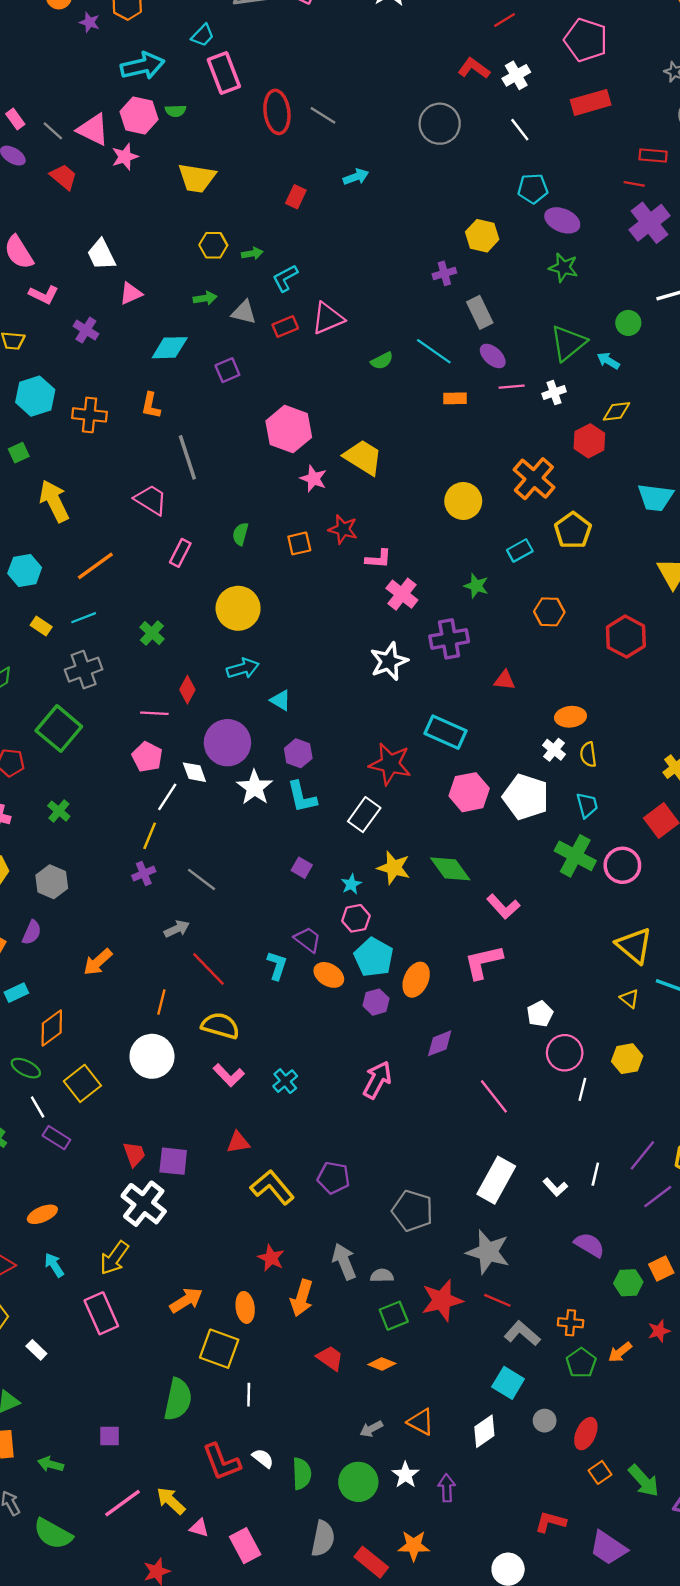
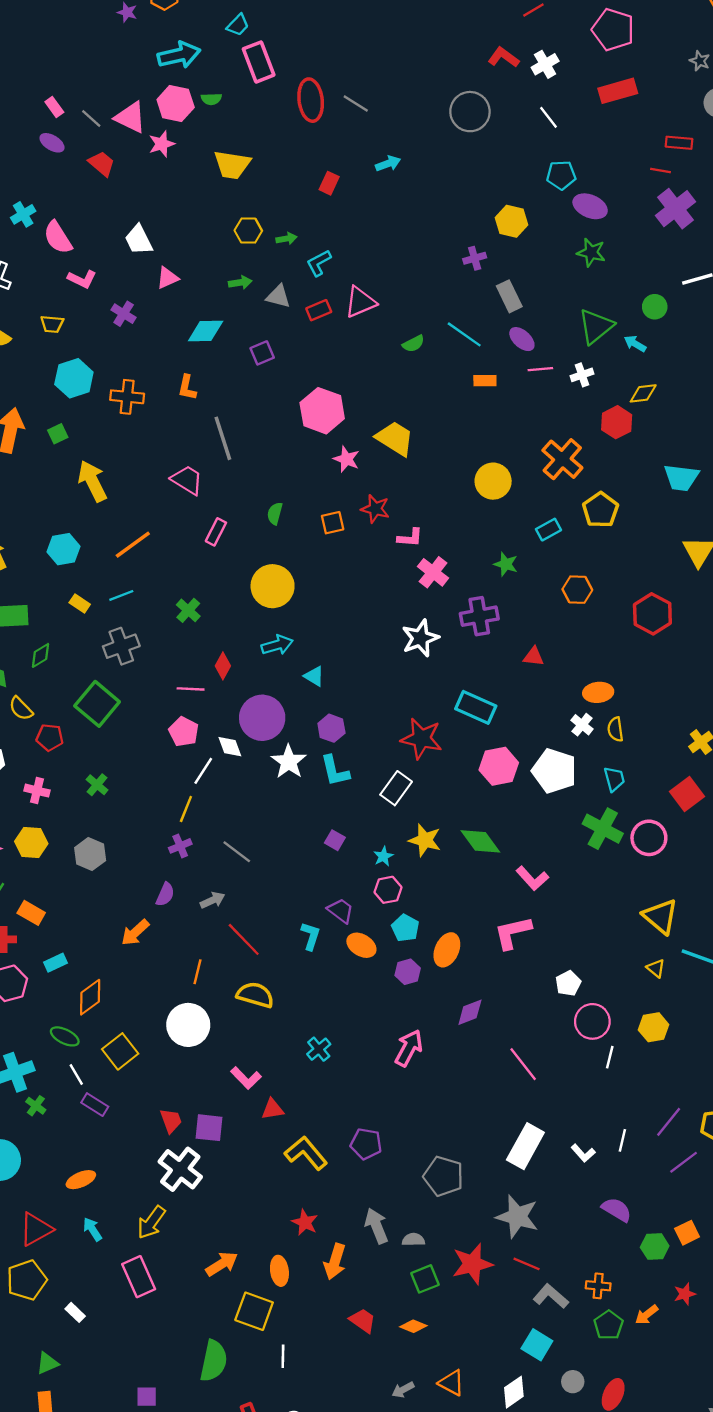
purple semicircle: (32, 932) -> (165, 894), moved
cyan pentagon: (374, 957) -> (405, 928), size x0.7
pink L-shape: (229, 1075) -> (246, 1078), moved

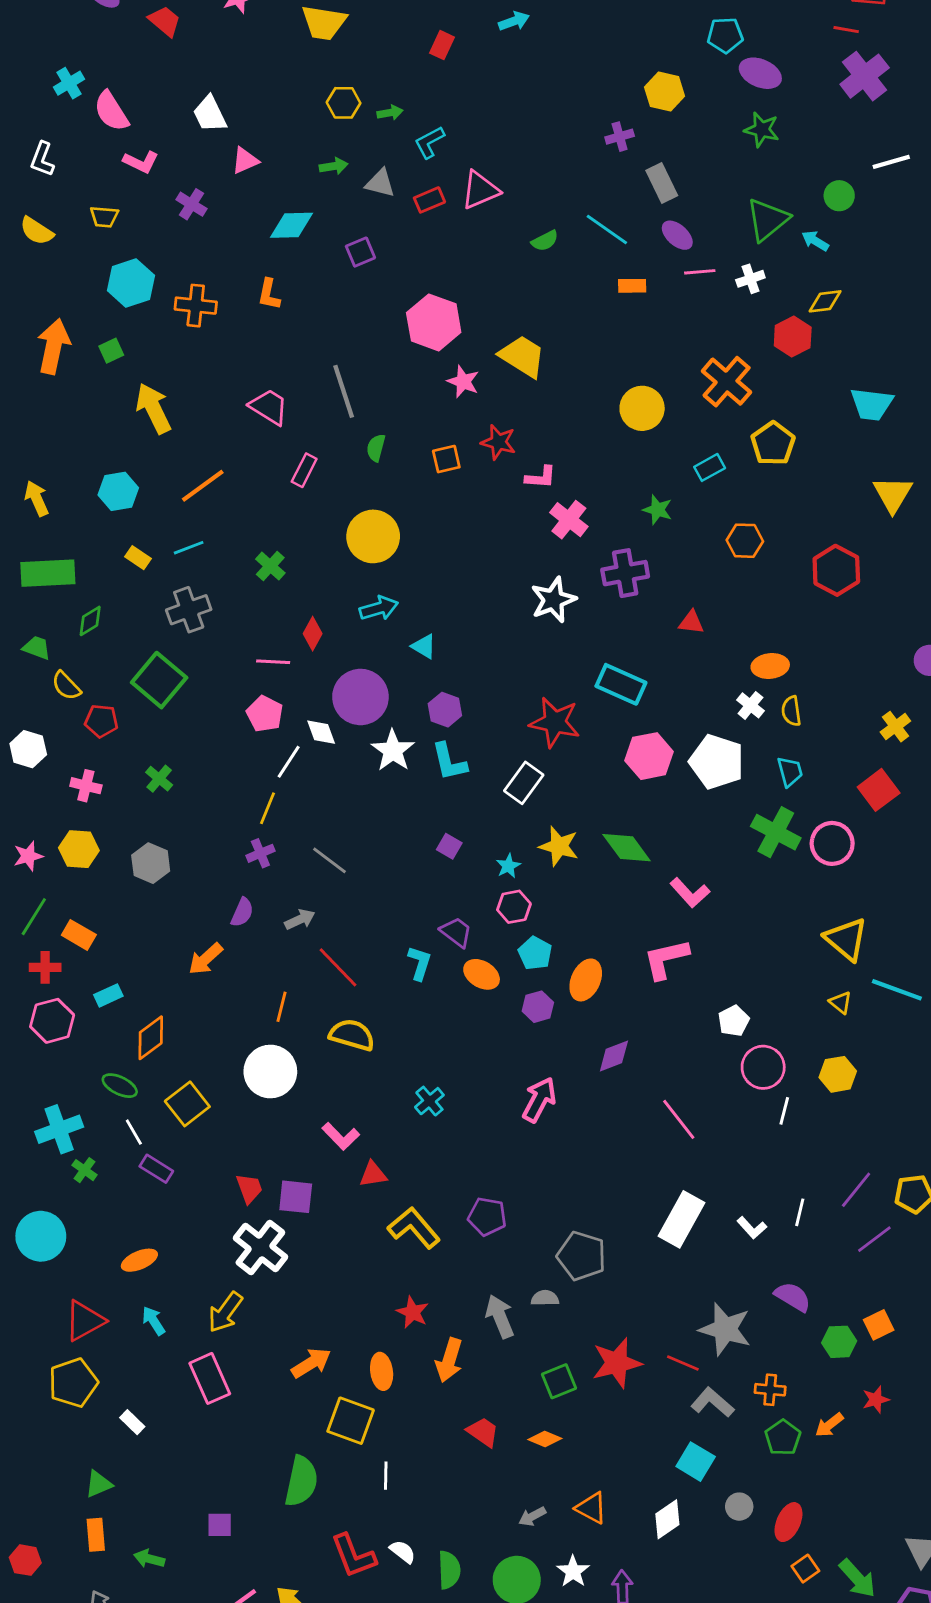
gray line: (223, 438) -> (344, 391), moved
gray star: (517, 1217) -> (725, 1329), moved
gray semicircle: (413, 1240) -> (545, 1298), moved

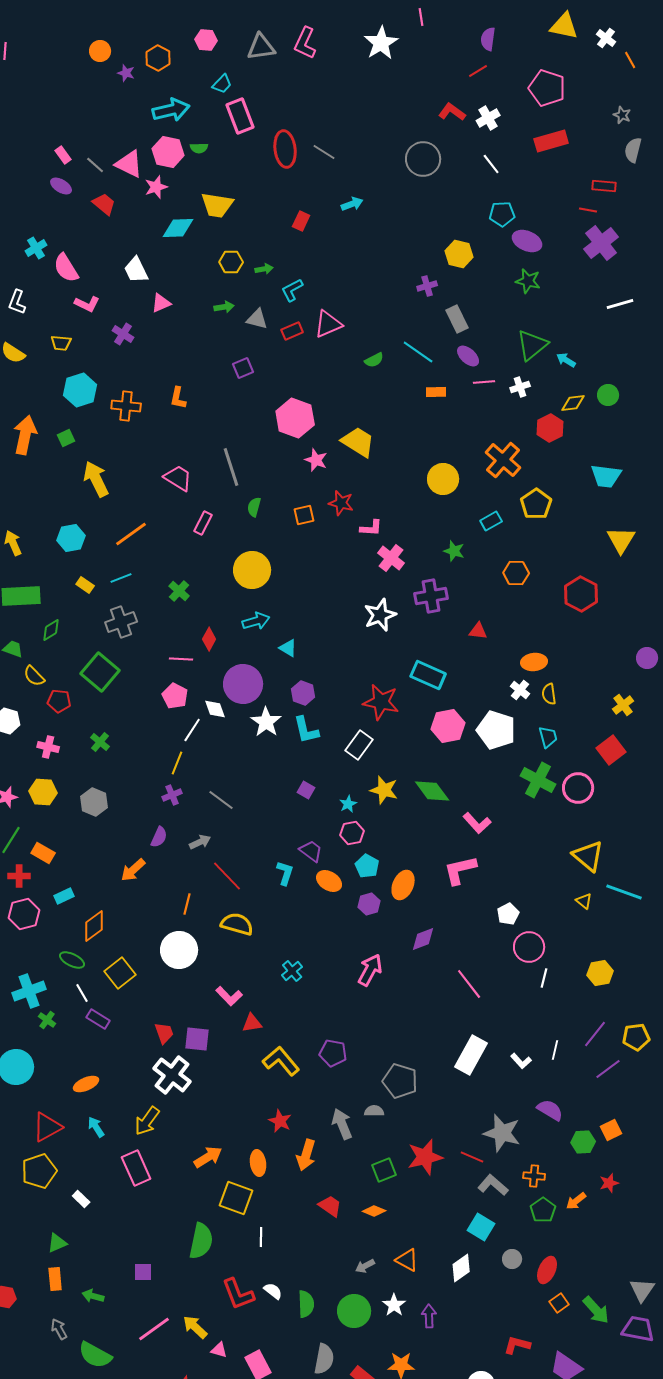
green circle: (839, 196) -> (608, 395), moved
cyan diamond: (291, 225) -> (178, 228), moved
yellow hexagon: (838, 1074) -> (600, 973), moved

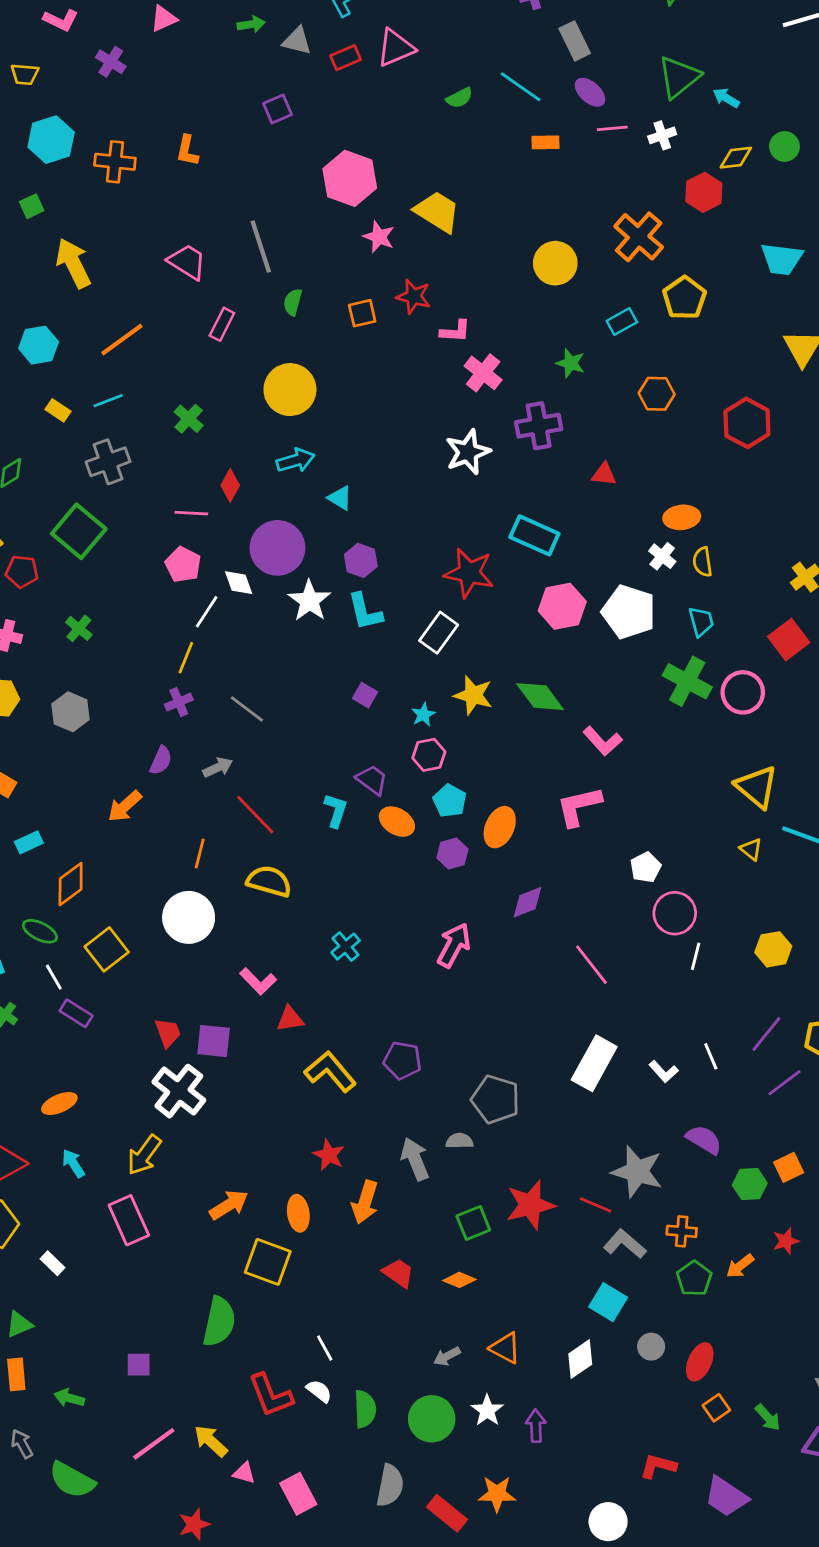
white line: (555, 1050) -> (711, 1056), turned -36
white line: (261, 1237) -> (325, 1348), moved, turned -30
green arrow: (596, 1310) -> (768, 1417), size x0.7

